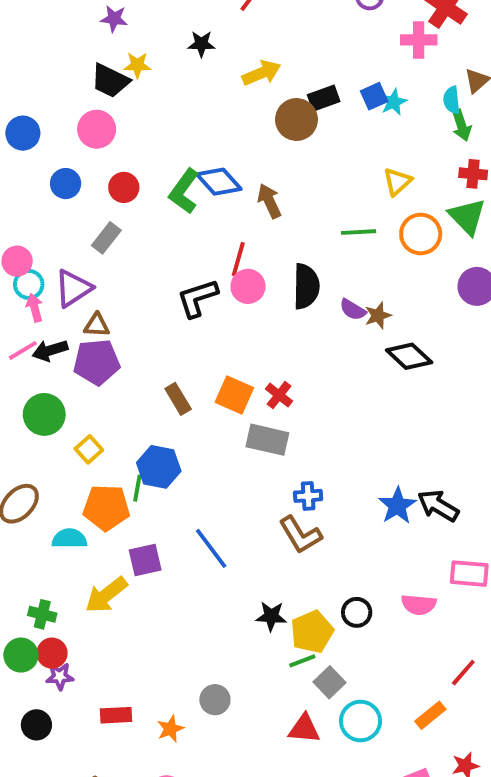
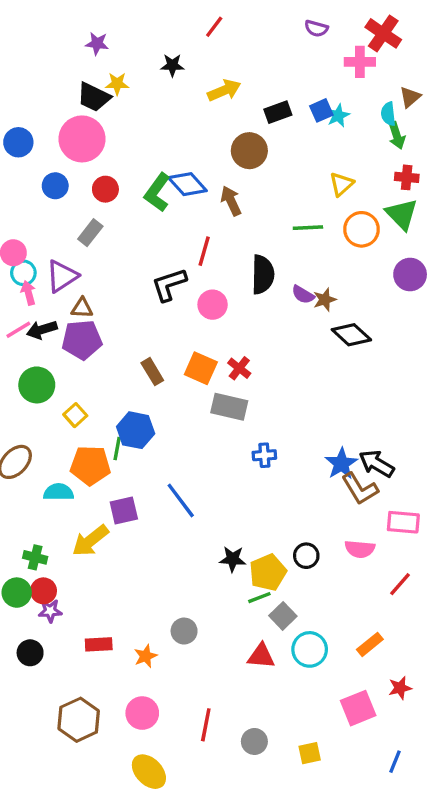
brown circle: (296, 120) -> (249, 151), moved
pink circle: (97, 129) -> (82, 139), size x1.4
pink circle: (248, 286) -> (213, 305), moved
brown L-shape: (300, 535) -> (360, 489), moved
red line: (463, 673) -> (400, 584), moved

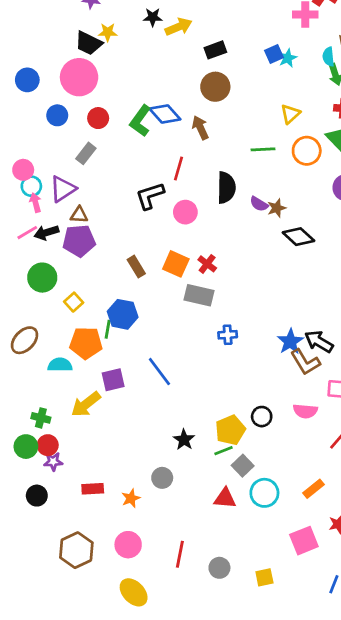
yellow arrow: (224, 90) -> (179, 27), moved
black rectangle: (278, 112) -> (215, 50), moved
black star: (233, 559) -> (184, 440), moved, turned 30

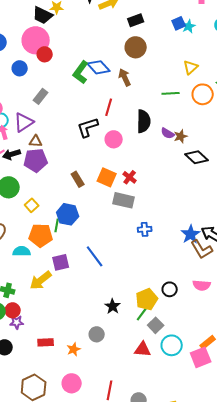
red circle: (98, 118) -> (45, 54), moved
green line: (224, 451) -> (142, 314), turned -32
pink square: (304, 541) -> (201, 357), moved

